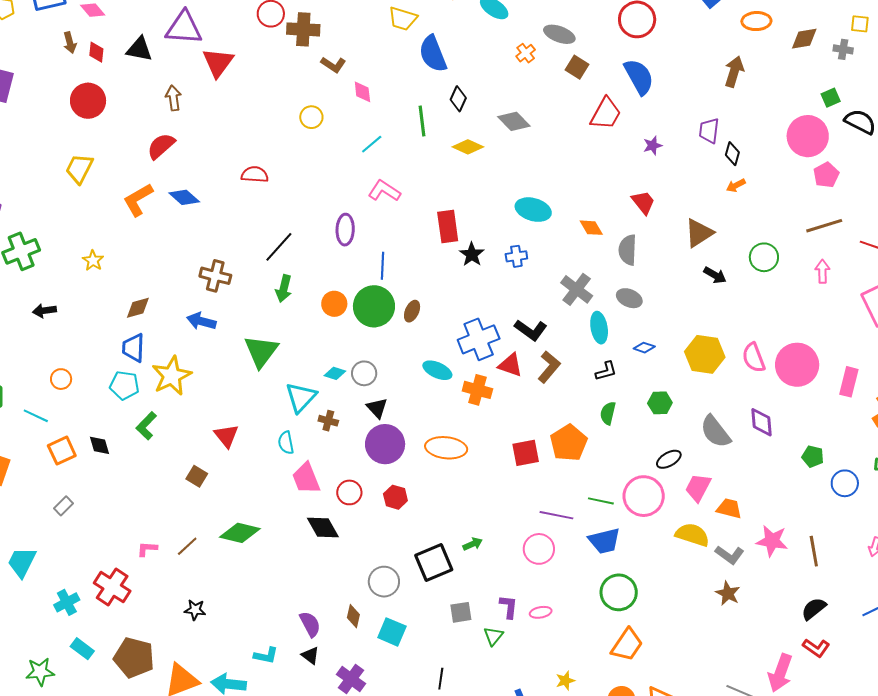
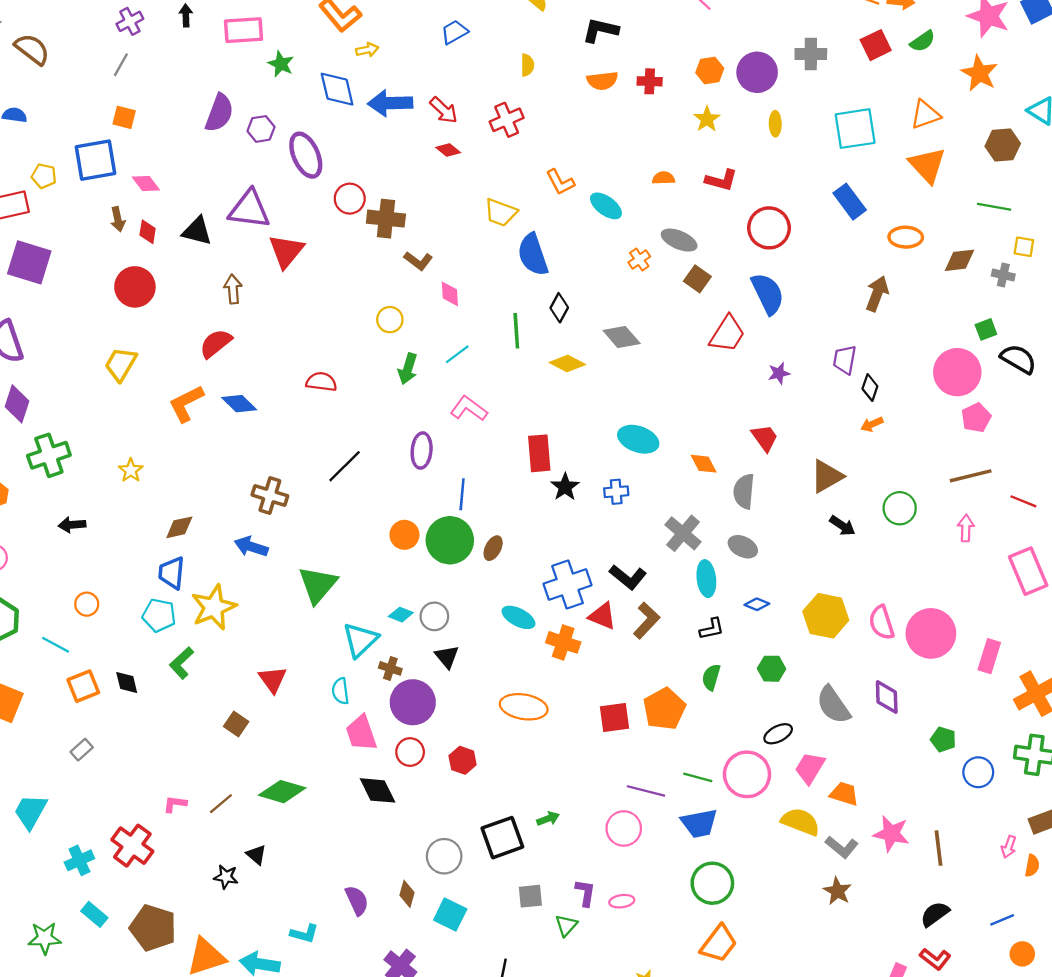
green arrow: (284, 289) -> (408, 369), moved
purple circle: (385, 444) -> (413, 702), moved
black triangle: (310, 655) -> (256, 855), moved

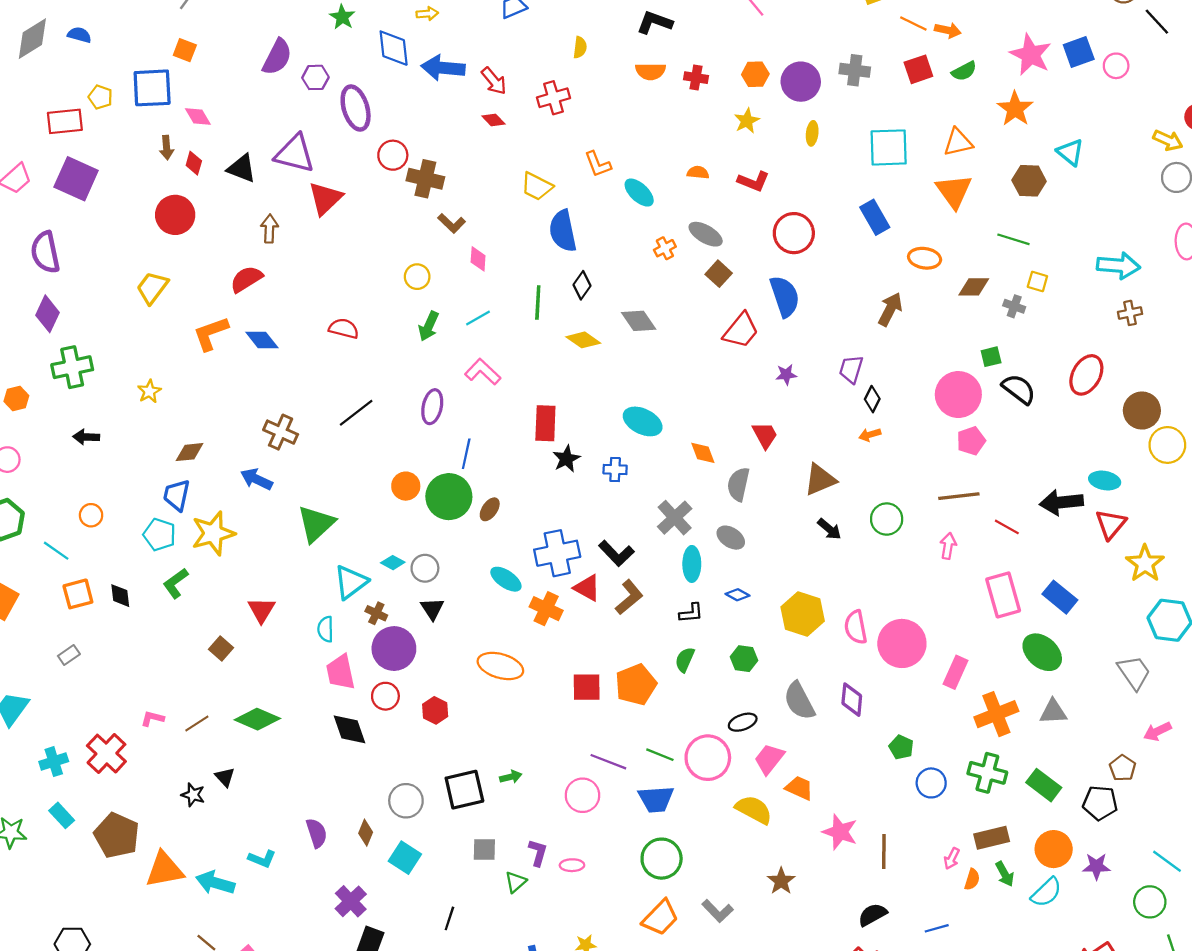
gray L-shape: (842, 847) -> (718, 911), moved

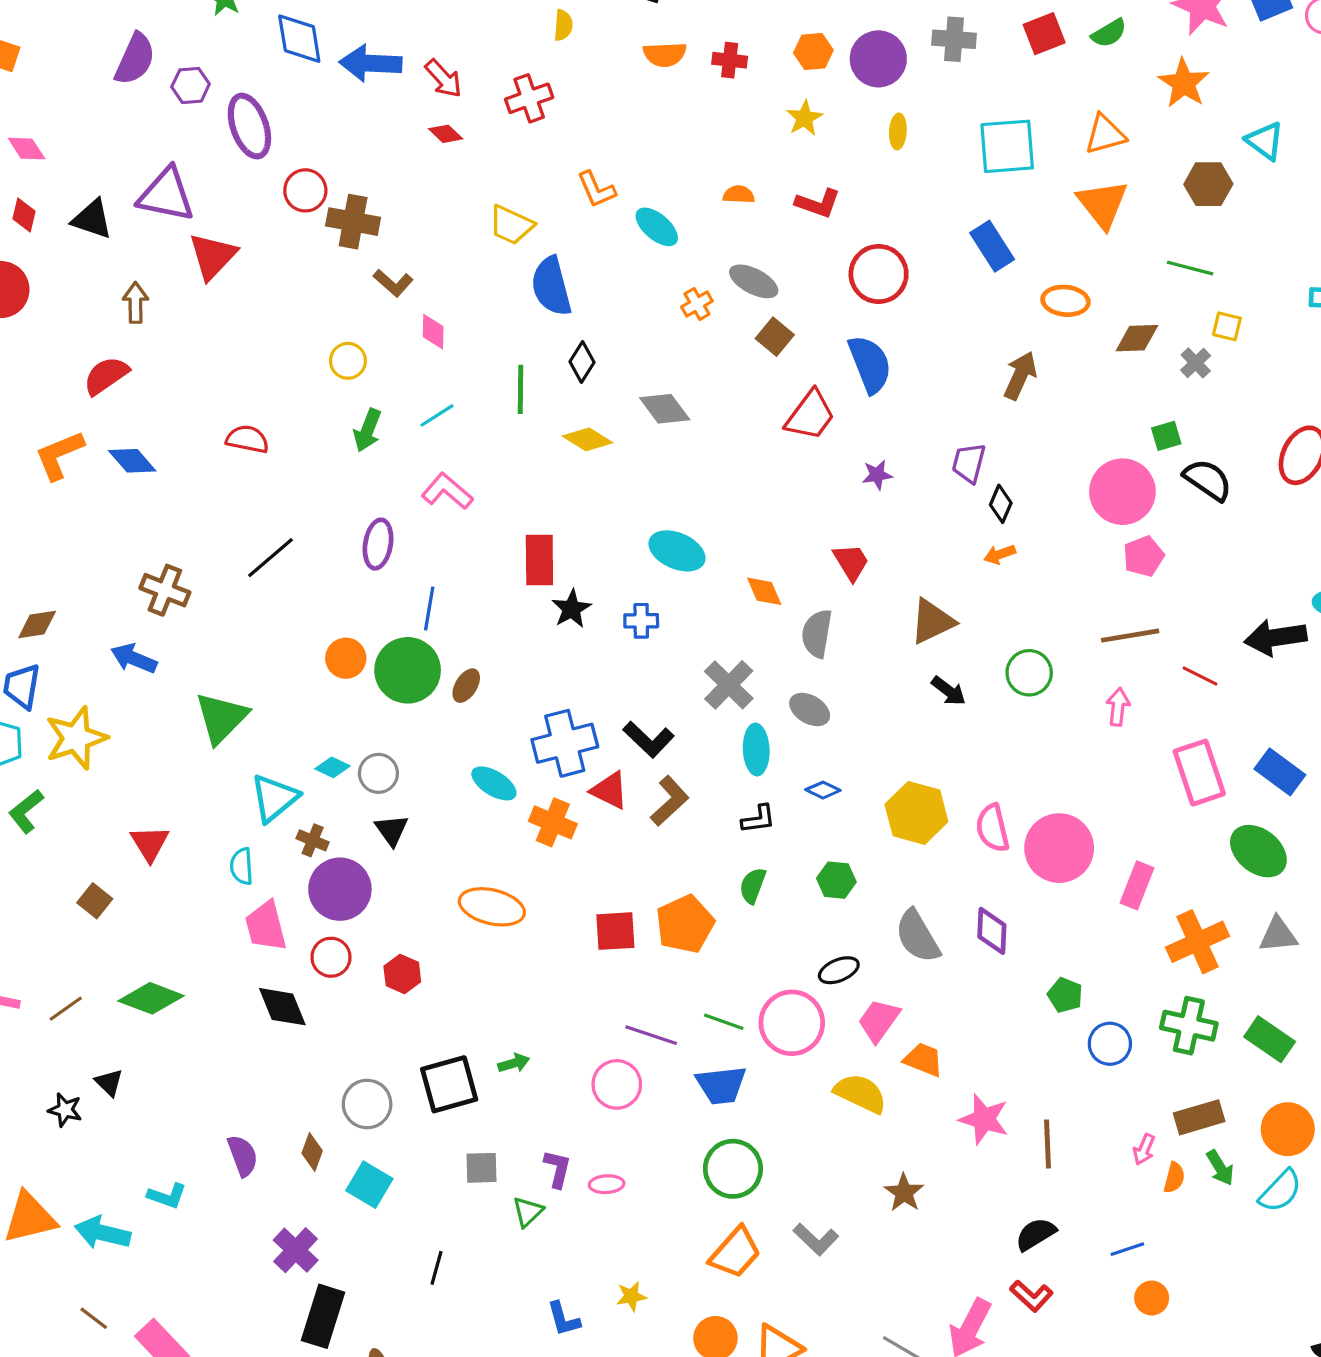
gray cross: (1014, 306) -> (1196, 363), turned 30

